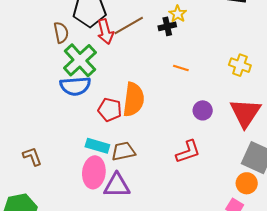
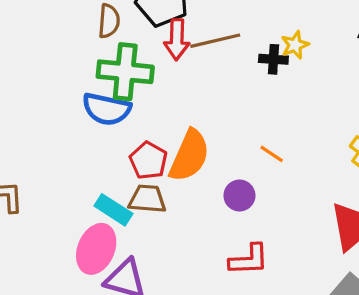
green cross: (80, 60) -> (125, 72), turned 32
orange line: (181, 68) -> (272, 154), moved
purple circle: (203, 110) -> (239, 196), moved
brown trapezoid: (123, 151) -> (147, 199), moved

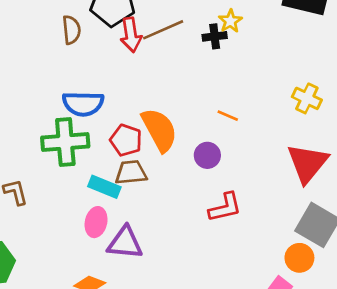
green cross: (125, 72) -> (65, 142), moved
orange semicircle: (189, 156) -> (159, 130), turned -42
pink ellipse: (96, 249) -> (96, 222), size x0.7

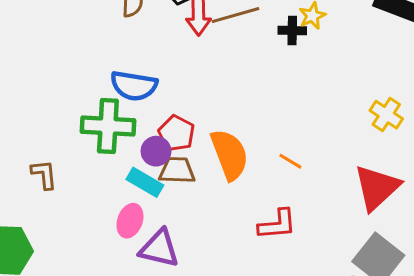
orange line: (228, 116) -> (290, 161), moved
orange semicircle: (159, 130) -> (230, 155), moved
purple circle: (207, 155) -> (156, 151), moved

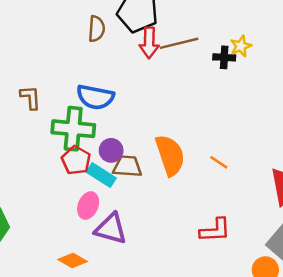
red pentagon: (176, 133) -> (76, 160), moved
brown L-shape: (44, 174) -> (30, 98), moved
red L-shape: (277, 224) -> (215, 230), moved

